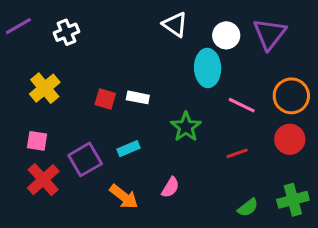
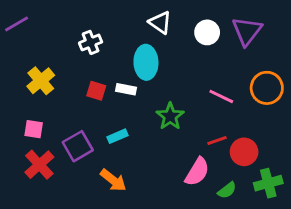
white cross: (66, 32) -> (91, 42), moved
cyan ellipse: (208, 68) -> (146, 62), moved
red circle: (290, 139) -> (244, 152), moved
pink semicircle: (170, 187) -> (197, 172), moved, size x1.5

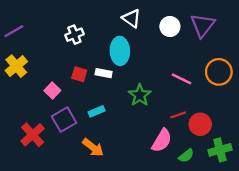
purple line: (17, 24) -> (14, 31), moved
yellow cross: (41, 81) -> (16, 66), moved
pink square: (34, 129) -> (52, 91), moved, turned 35

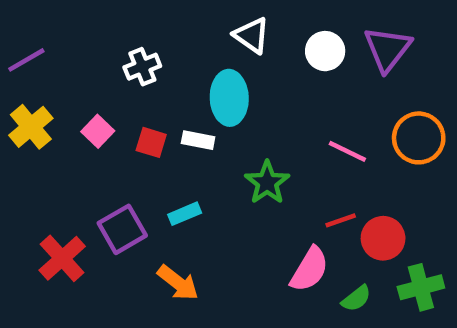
pink square: (52, 91) -> (98, 131), moved

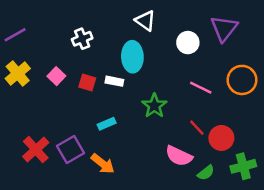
white circle: (325, 51) -> (188, 43), moved
red line: (341, 220) -> (197, 128), turned 66
purple square: (122, 229) -> (71, 150), moved
pink semicircle: (309, 269) -> (179, 156), turned 84

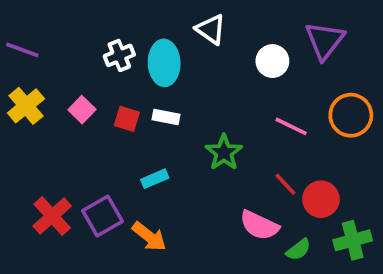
purple line: (15, 35) -> (22, 50), turned 50
cyan ellipse: (132, 57) -> (164, 63), moved

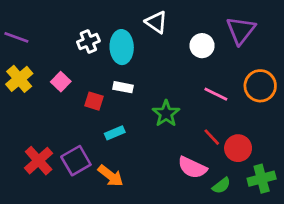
red square: (127, 119) -> (94, 101), moved

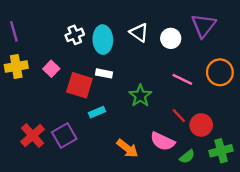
white triangle: (156, 22) -> (139, 33), moved
purple line: (16, 37) -> (14, 31), turned 54
yellow cross: (19, 79) -> (16, 66), turned 30
red square: (94, 101) -> (79, 85), size x1.6
orange arrow: (111, 176) -> (127, 148), moved

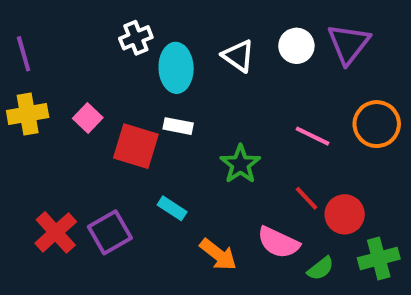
white cross: (75, 35) -> (136, 38), moved
white circle: (171, 38) -> (296, 46), moved
cyan rectangle: (97, 112) -> (172, 208), moved, turned 56

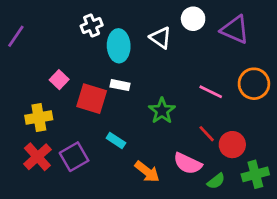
purple triangle: (349, 44) -> (235, 30), turned -44
white circle: (296, 46) -> (193, 19), moved
purple line: (24, 54) -> (16, 36), turned 50
yellow cross: (28, 114) -> (39, 118), moved

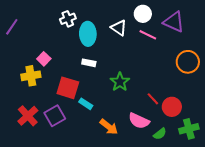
pink line: (211, 92) -> (148, 35), moved
red square: (92, 99) -> (68, 88), moved
yellow cross: (39, 118) -> (31, 76), moved

